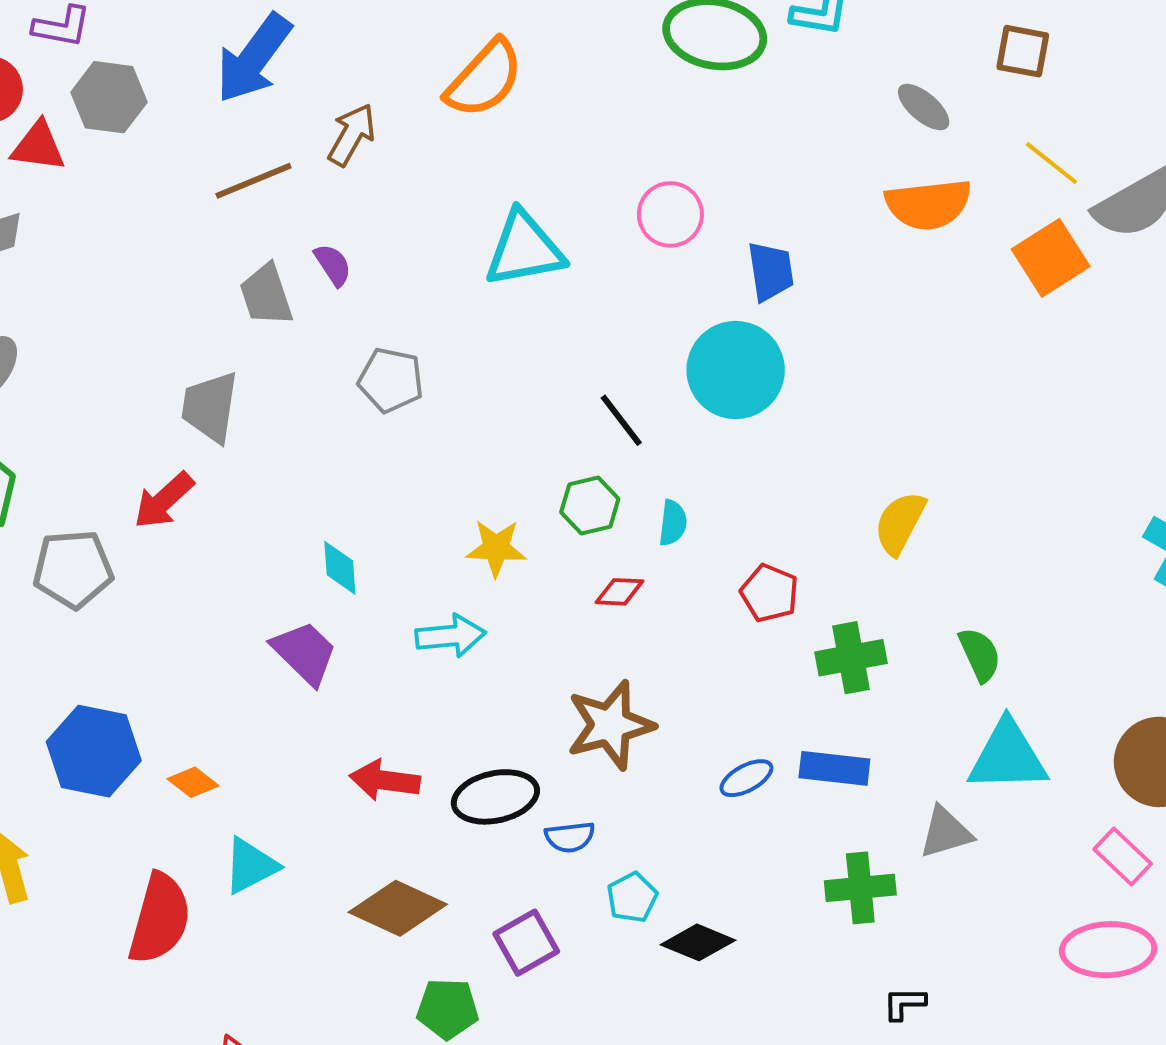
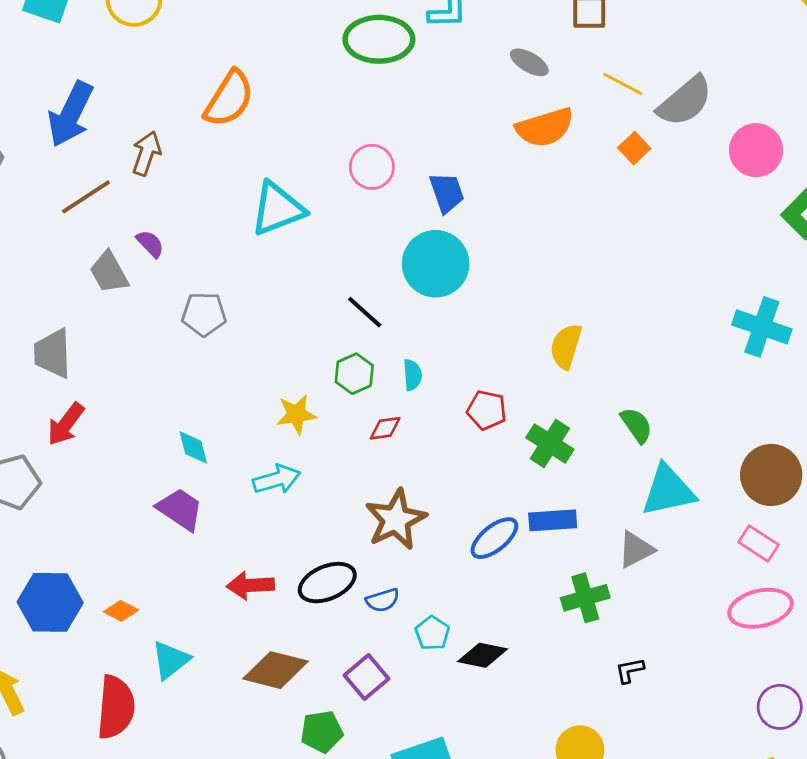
orange square: (1051, 258) -> (634, 148), size x0.6
gray trapezoid: (210, 407) -> (53, 353), moved
green cross: (851, 658) -> (550, 444), turned -36
blue ellipse: (746, 778) -> (494, 538), size x1.4

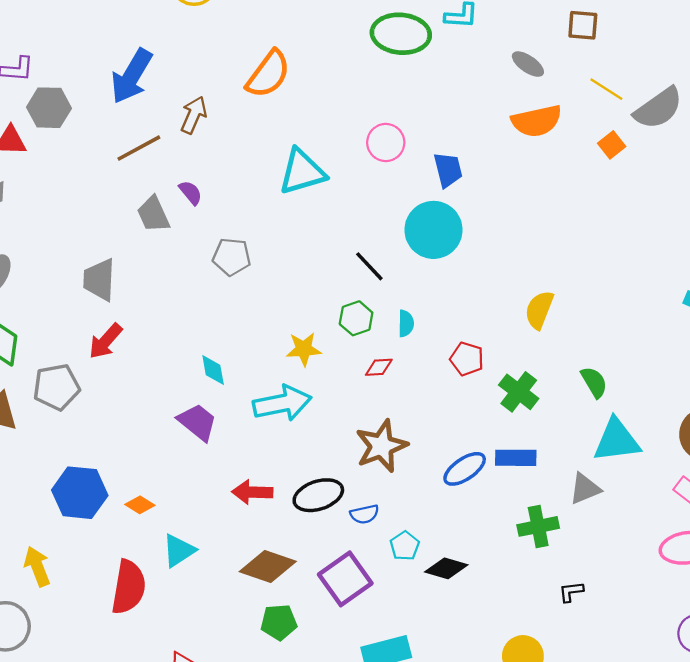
cyan arrow: (277, 479) -> (282, 403), size x1.4
purple square: (366, 677) -> (345, 579), size x1.4
green pentagon: (322, 732) -> (279, 622), moved

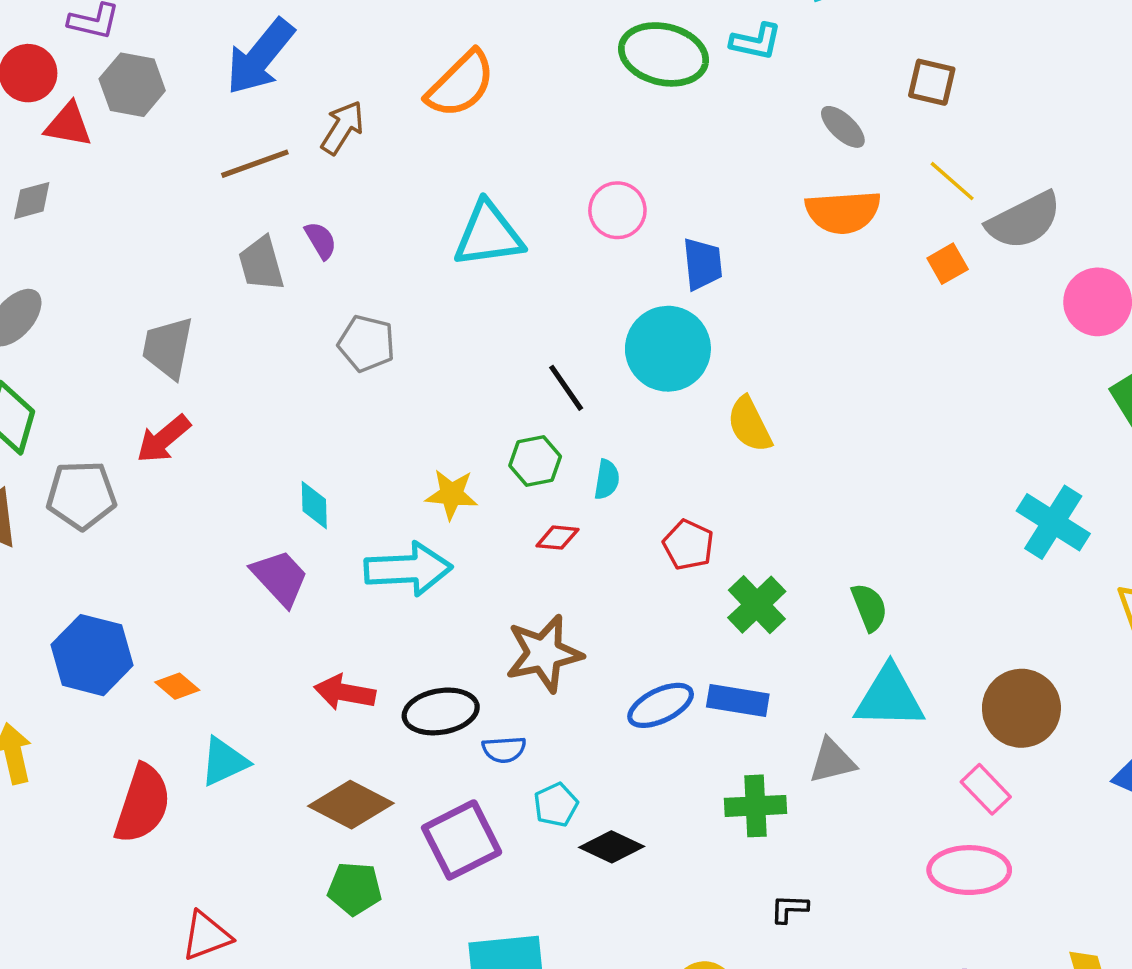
yellow semicircle: (539, 310) -> (749, 424), moved, turned -57

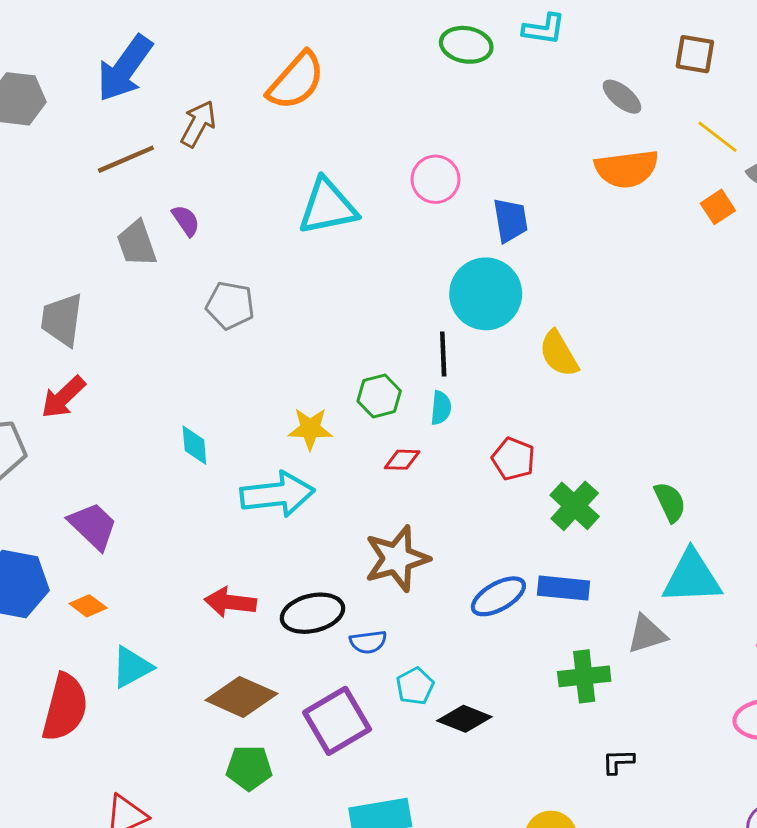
green ellipse: (664, 54) -> (466, 45), size x0.7
black line: (566, 388) -> (443, 354), moved, turned 36
purple trapezoid: (280, 578) -> (93, 526), moved

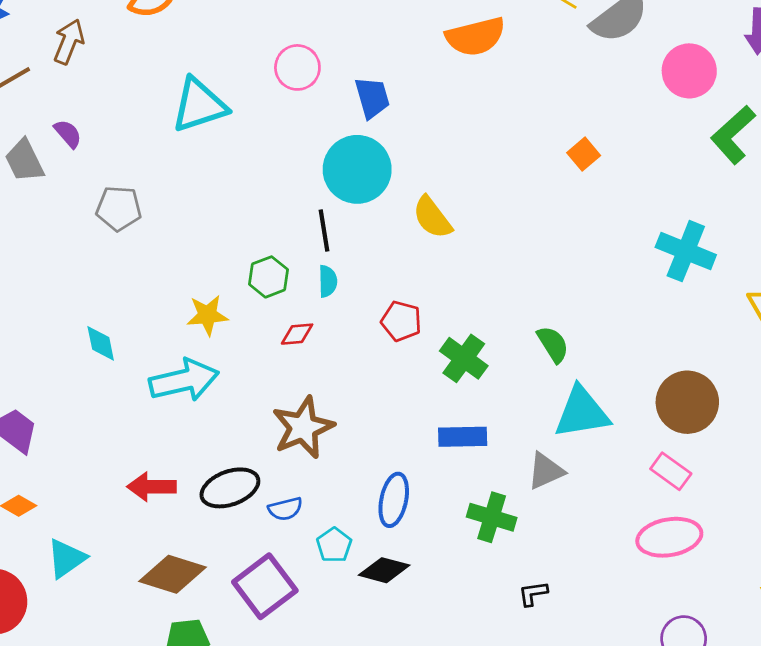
orange square: (718, 207) -> (584, 154), moved
blue ellipse: (498, 596) -> (394, 500), moved, turned -42
green cross: (584, 676) -> (492, 517), turned 30

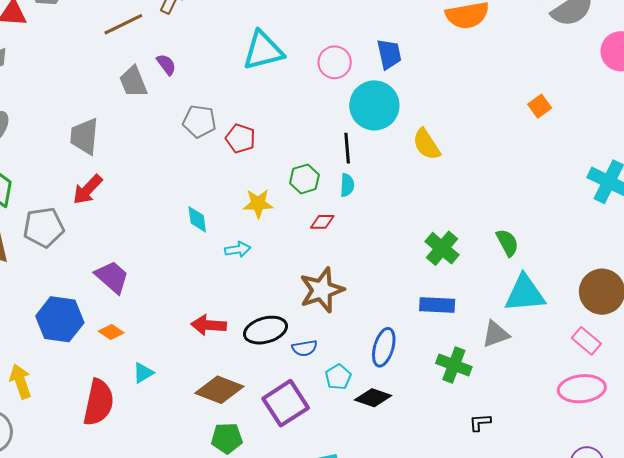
pink circle: (297, 67) -> (335, 62), moved
red pentagon: (401, 321) -> (240, 139), moved
cyan diamond: (101, 343) -> (197, 219), moved
cyan arrow: (184, 380) -> (238, 250), size x0.5
cyan triangle: (66, 558) -> (143, 373), size x0.7

